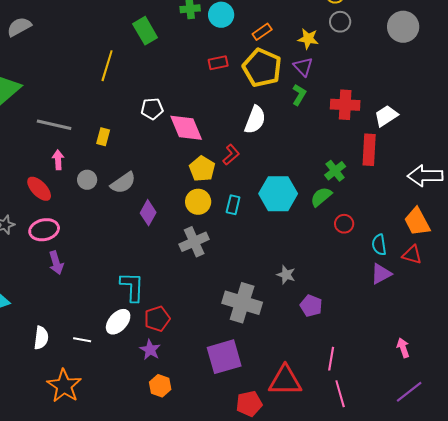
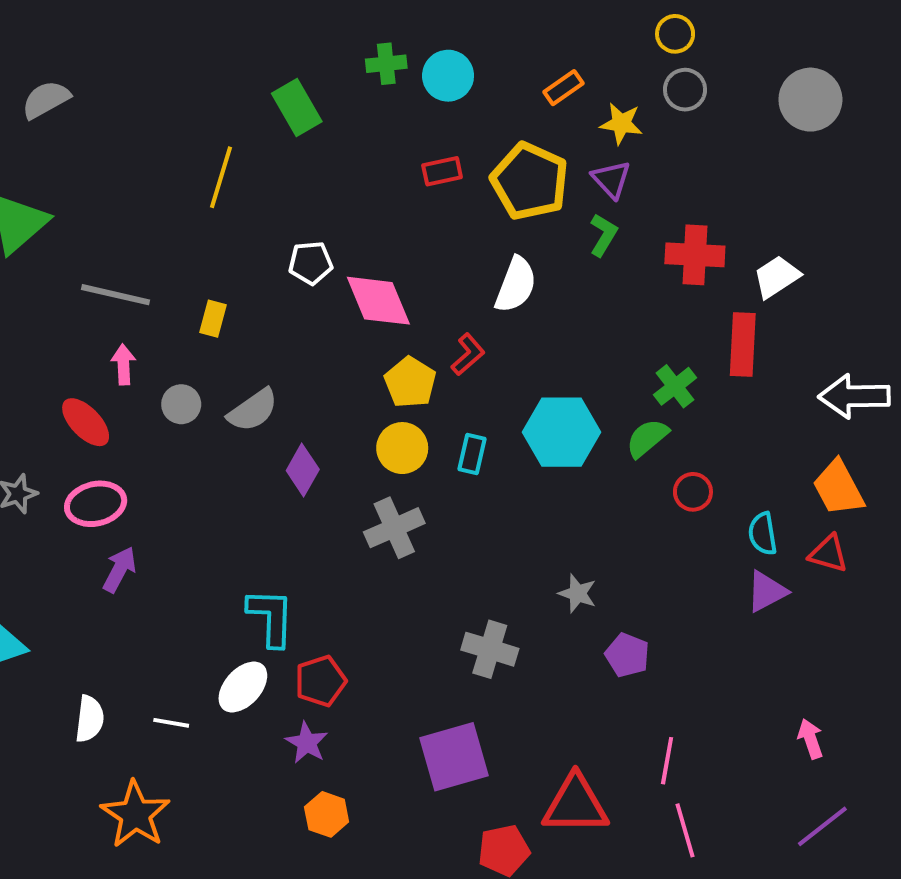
orange rectangle: (262, 32) -> (564, 88), moved
purple arrow: (56, 263) -> (119, 570), turned -135
gray cross: (242, 303) -> (490, 649), size x0.7

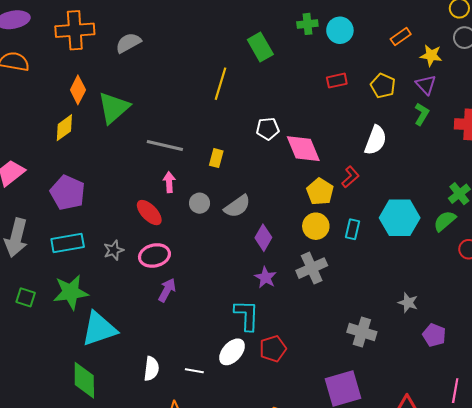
yellow pentagon: (530, 181) -> (383, 86), size x0.6
purple star: (307, 743) -> (266, 277), moved

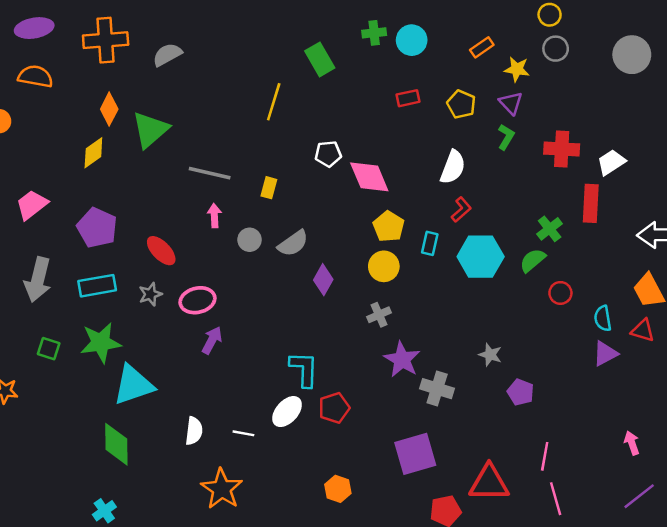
red L-shape: (350, 177) -> (461, 209), moved
red ellipse: (149, 213) -> (161, 251), moved
cyan rectangle: (352, 229) -> (430, 243), moved
gray cross: (312, 268) -> (379, 315), size x0.7
purple star: (266, 277) -> (402, 360), moved, size x1.4

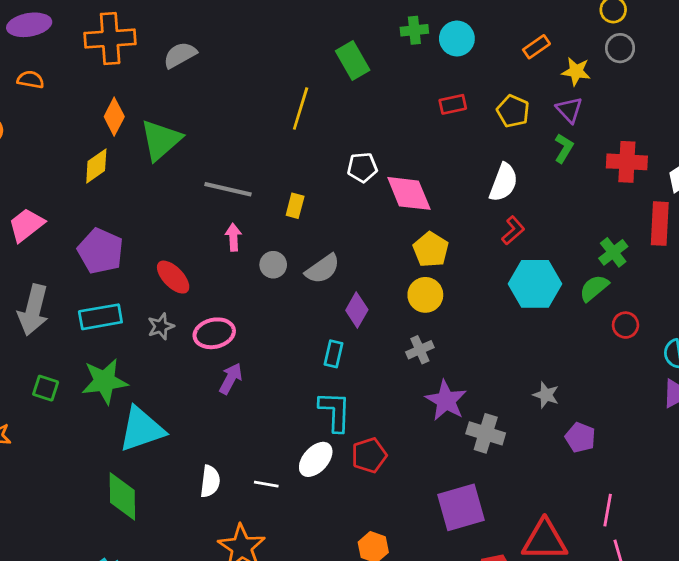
orange semicircle: (35, 76) -> (31, 80), size x0.7
cyan rectangle: (430, 243) -> (333, 354), moved

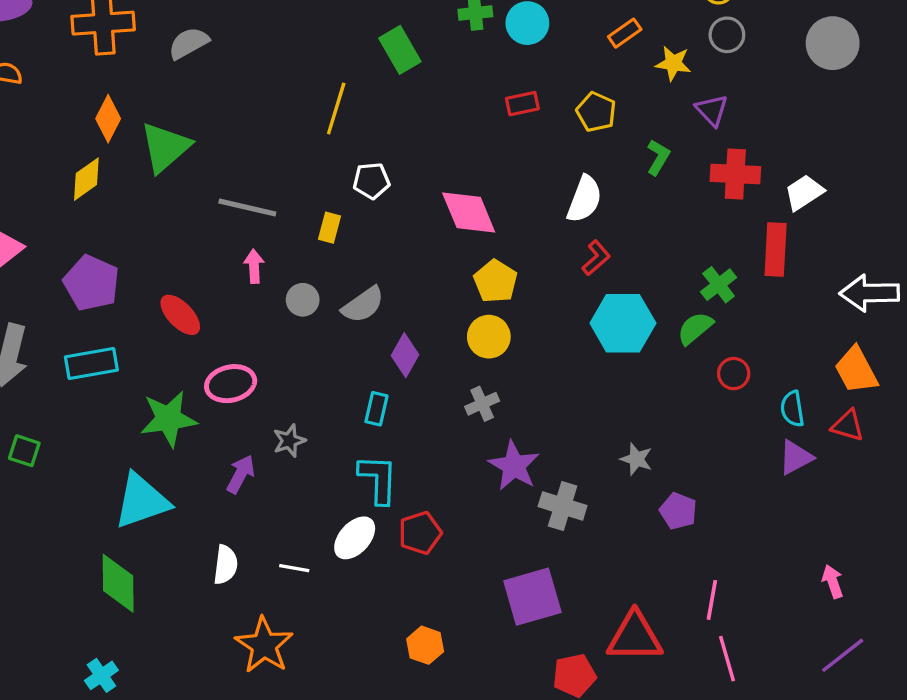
purple triangle: (569, 110) -> (712, 110), moved
white pentagon: (362, 167) -> (371, 181), moved
gray star: (161, 326) -> (289, 441), moved
purple arrow: (231, 379) -> (241, 474), moved
green star: (105, 381) -> (169, 419), moved

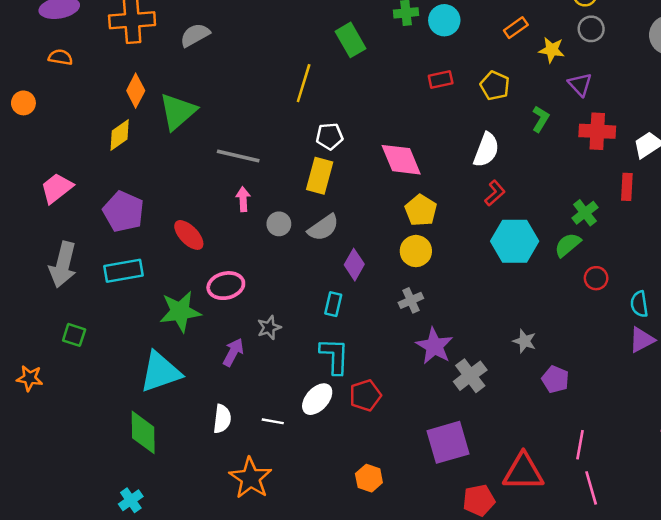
yellow rectangle: (330, 228) -> (320, 176), moved, size x1.6
red rectangle: (776, 249) -> (627, 187), size x0.7
gray cross: (563, 506) -> (470, 376), turned 36

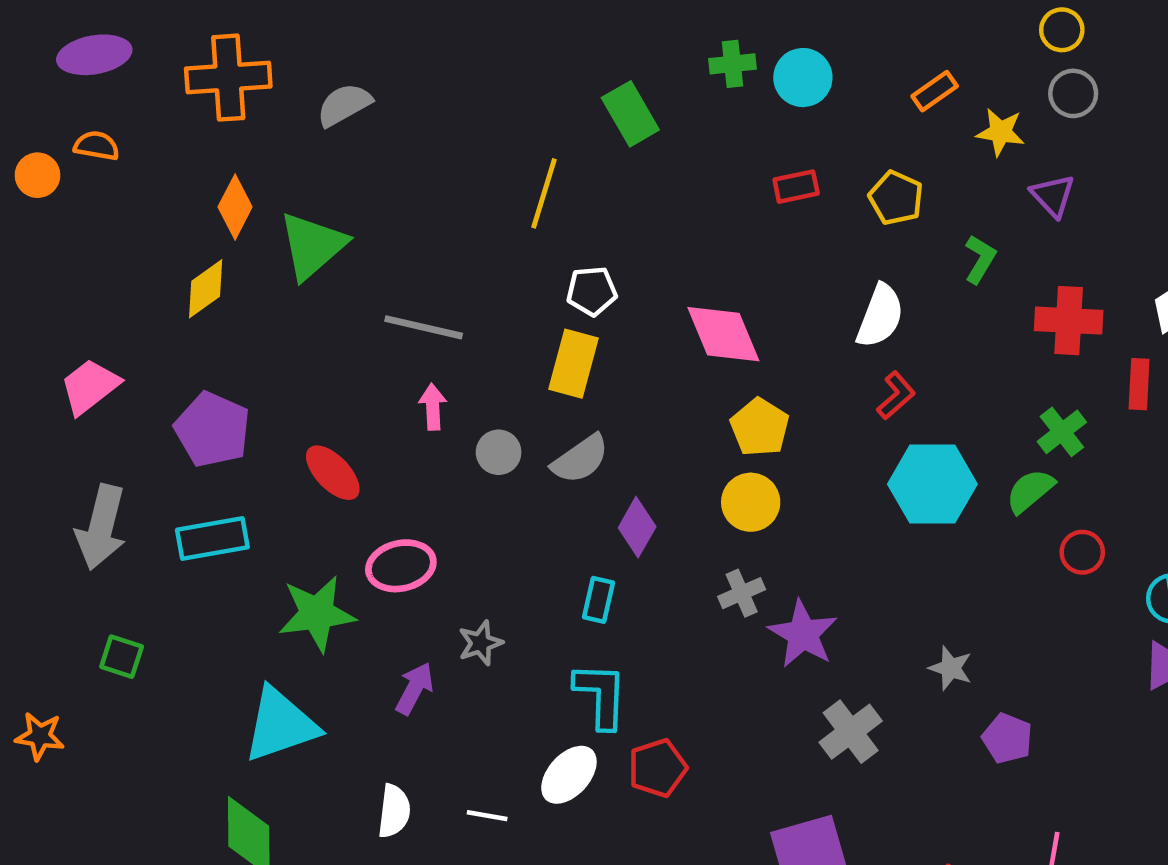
orange circle: (23, 103) -> (38, 175), moved
red cross: (597, 131) -> (1069, 321), moved
purple star: (434, 346) -> (803, 634), moved

